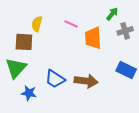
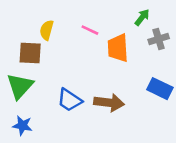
blue star: (29, 93) -> (22, 126), moved

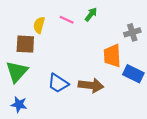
green arrow: (142, 17) -> (91, 14), moved
pink line: (90, 30) -> (67, 20), moved
orange trapezoid: (118, 48) -> (112, 56), moved

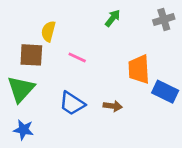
pink line: (67, 20) -> (77, 58), moved
gray cross: (132, 32) -> (164, 19), moved
brown arrow: (91, 85) -> (113, 106), size x0.6

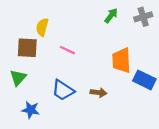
green arrow: (113, 18) -> (111, 16), moved
green triangle: (21, 89) -> (18, 78), size x0.7
blue star: (23, 130) -> (31, 110), moved

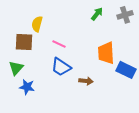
blue trapezoid: (63, 90) -> (61, 67), moved
blue star: (31, 110) -> (27, 87), moved

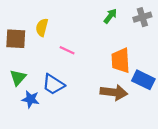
brown square: (24, 42) -> (16, 39), moved
blue trapezoid: (61, 67) -> (53, 84), moved
brown arrow: (86, 81) -> (114, 92), moved, size x1.6

